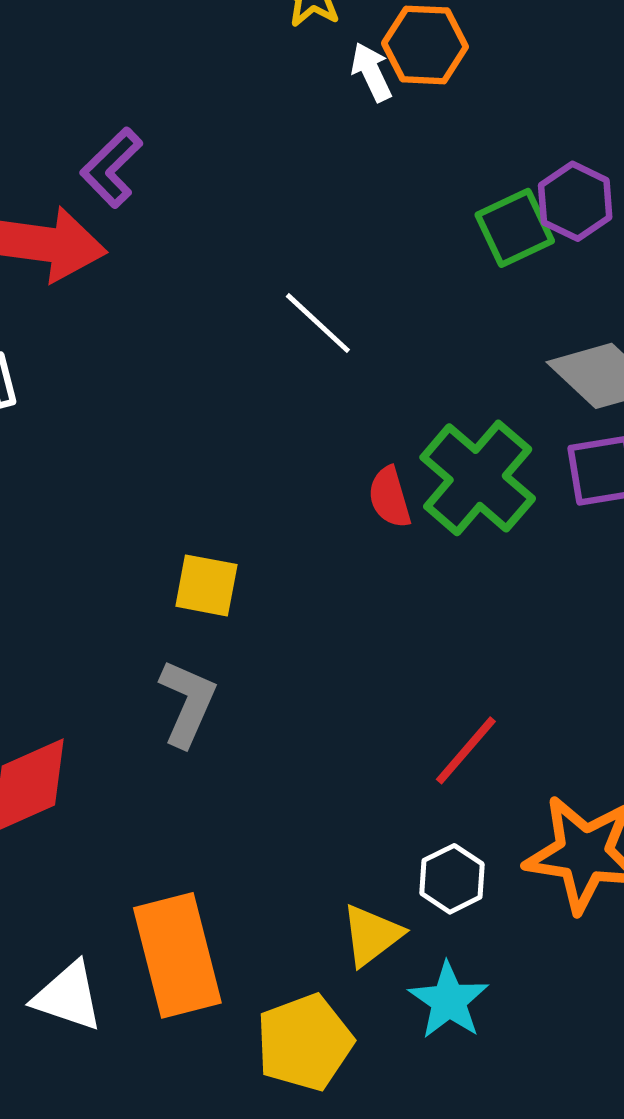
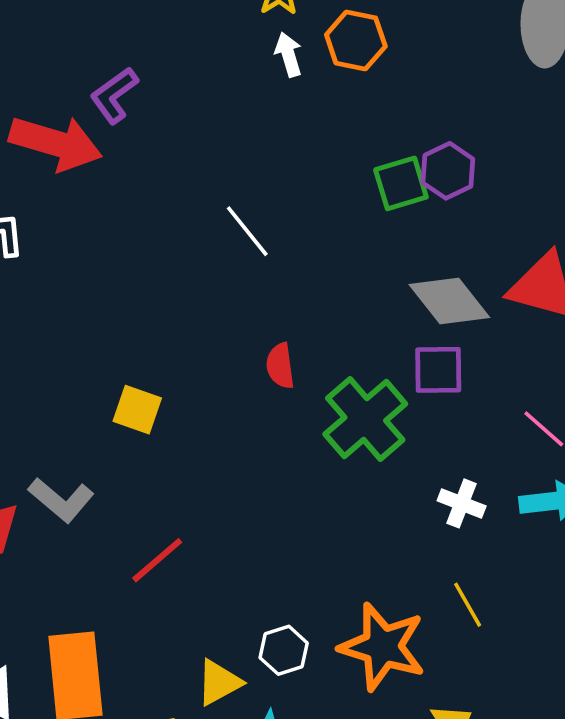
white arrow: (371, 72) -> (288, 55), moved
green cross: (478, 478) -> (365, 419), moved
gray L-shape: (188, 703) -> (61, 500), moved, turned 98
red line: (466, 750) -> (157, 560), moved

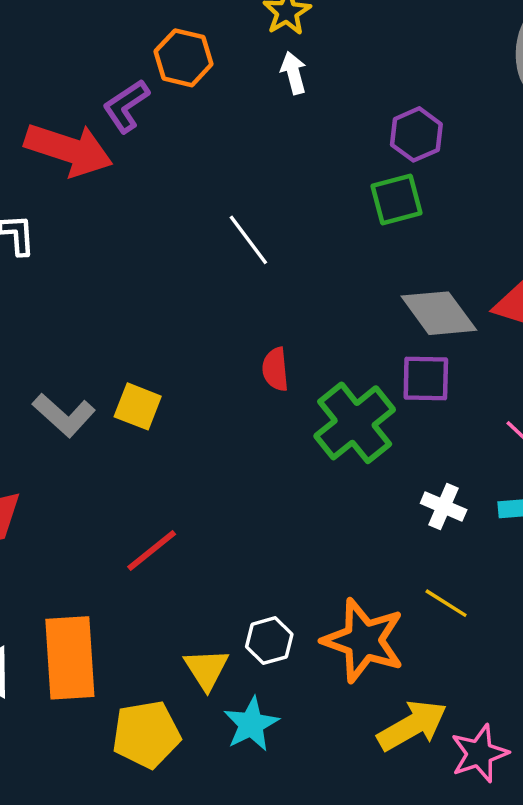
orange hexagon: (356, 40) -> (184, 58), moved
purple hexagon: (448, 171) -> (416, 134), moved
gray L-shape: (61, 500) -> (64, 415), moved
yellow line: (468, 605) -> (446, 603), turned -30
yellow triangle: (219, 682) -> (206, 669), turned -36

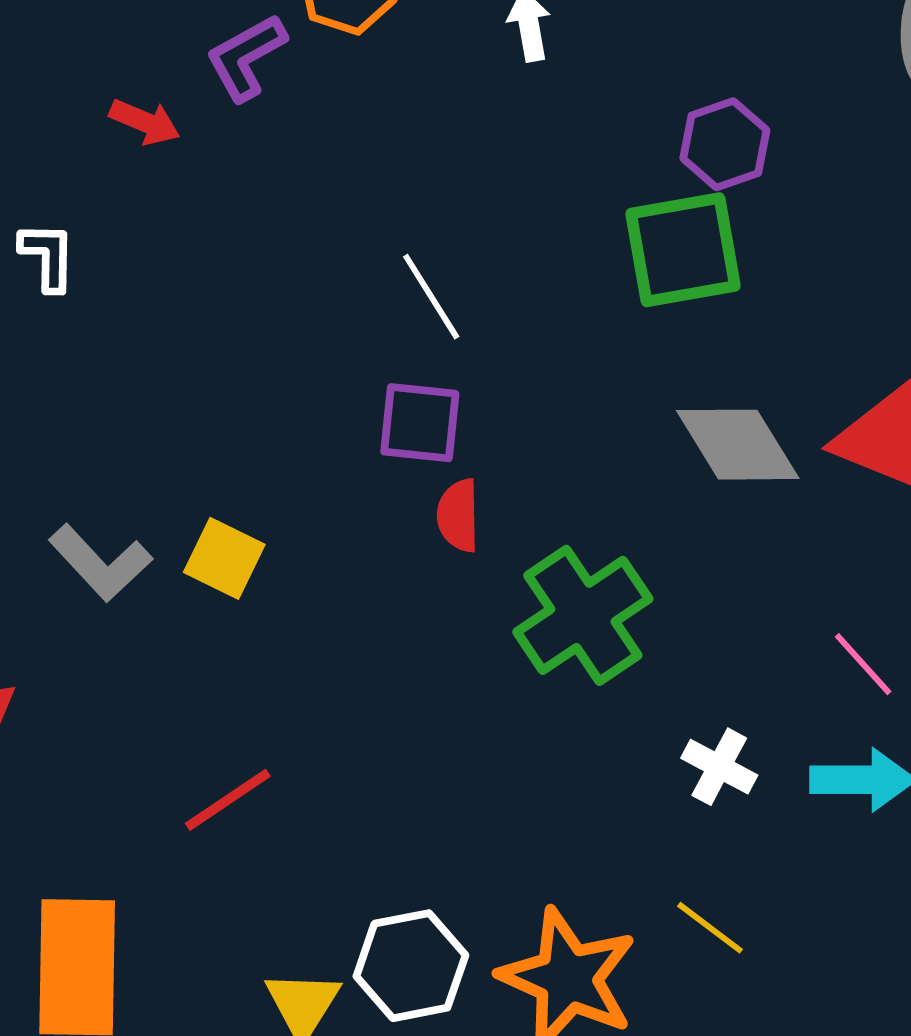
red arrow: (69, 150) -> (145, 122), size x0.5
green square: (397, 200) -> (683, 250), size x1.4
purple square: (426, 378) -> (420, 423), moved
white hexagon: (269, 641) -> (411, 966), size x1.4

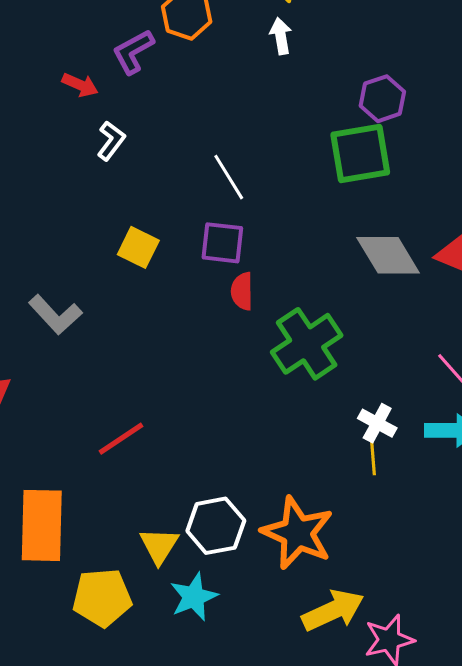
white L-shape: (48, 256) -> (111, 141), moved, turned 36
yellow square: (224, 558) -> (138, 247), moved
yellow line: (710, 928) -> (373, 455), moved, turned 48

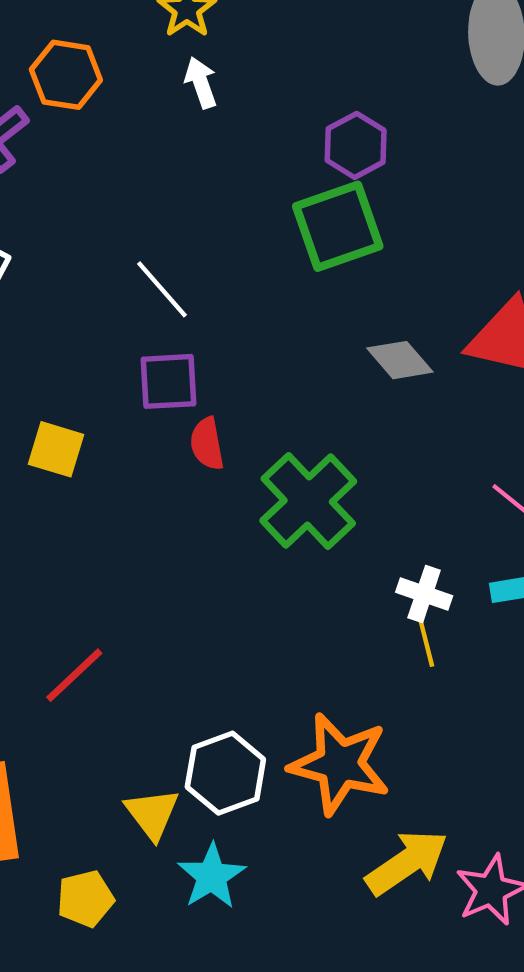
yellow square: (138, 247) -> (56, 449), moved
gray diamond: (388, 255) -> (400, 360), size x0.7
yellow pentagon: (102, 598) -> (85, 899), size x0.7

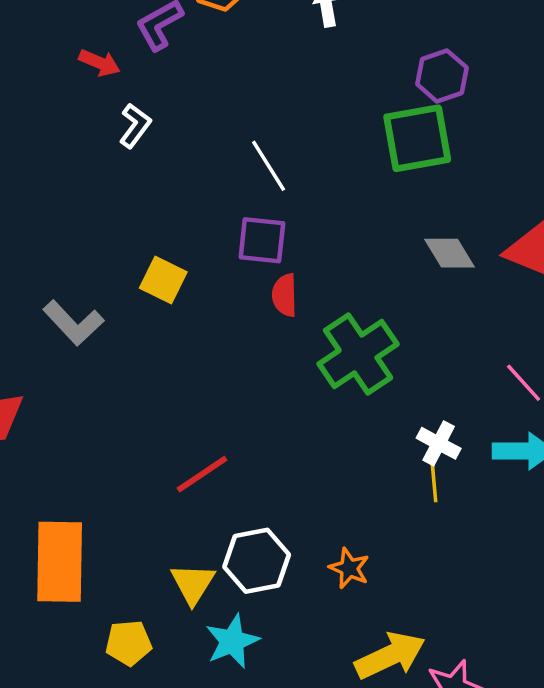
red line: (74, 675) -> (202, 474), moved
orange star: (340, 764) -> (349, 568), size x0.5

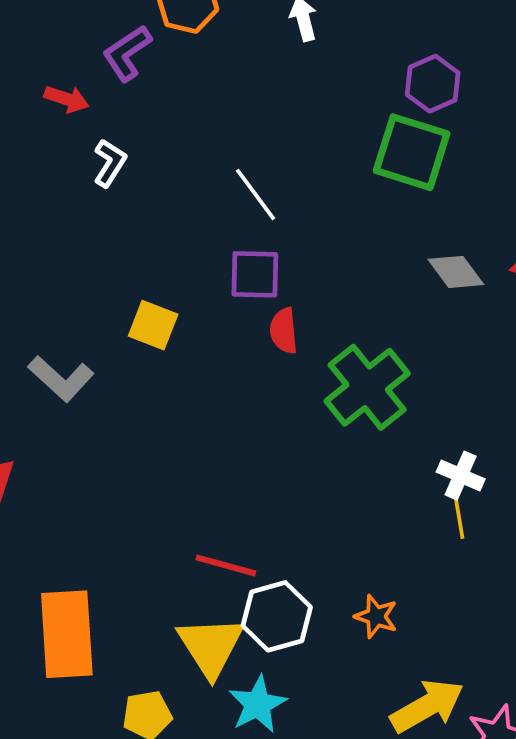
green square: (417, 138) -> (412, 152), turned 32
red line: (202, 474) -> (226, 565), moved, turned 54
yellow triangle: (193, 584) -> (211, 646), size x1.4

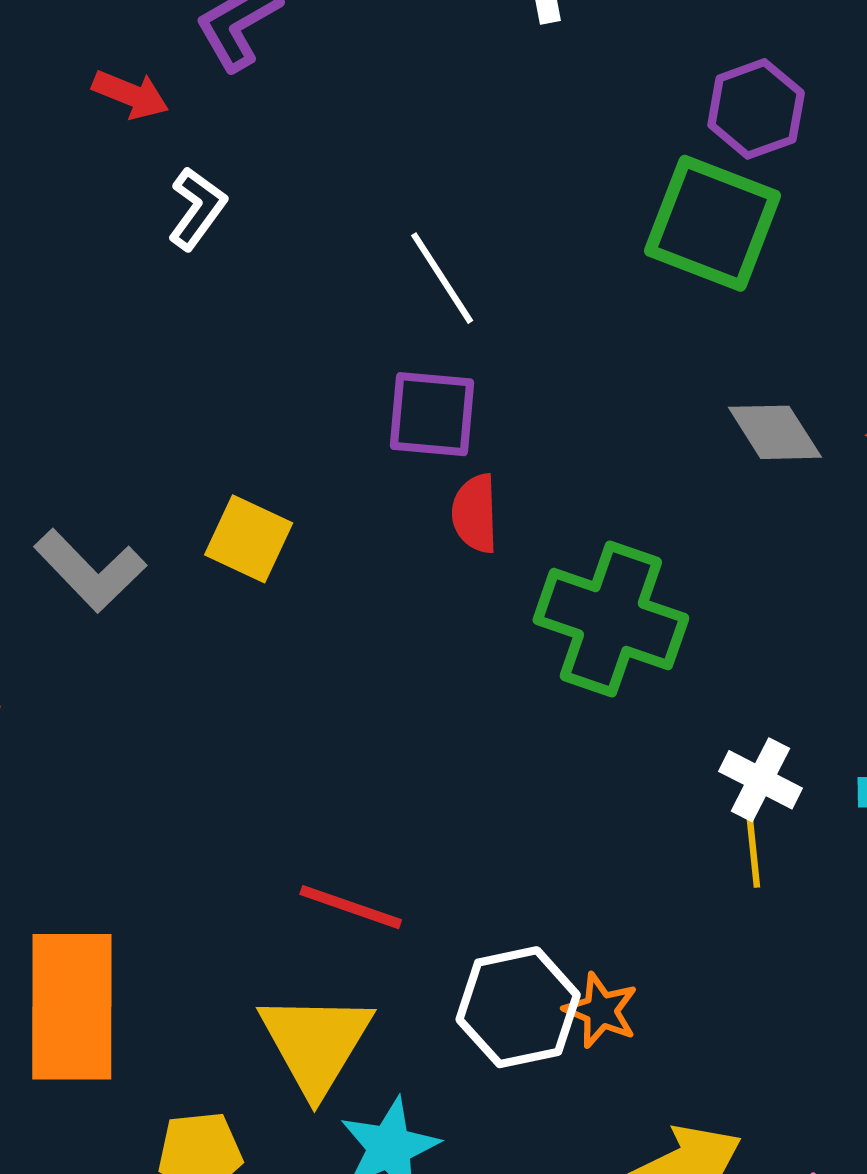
yellow square: (153, 325) -> (249, 539), moved
green cross: (367, 387) -> (611, 619), turned -36
white hexagon: (277, 616) -> (518, 1007), moved

